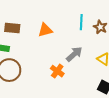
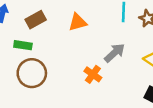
brown rectangle: (12, 28) -> (36, 20), turned -35

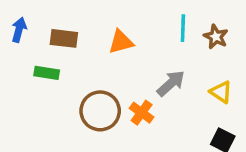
brown rectangle: (36, 20) -> (64, 38), turned 36
brown circle: (32, 73) -> (100, 111), moved

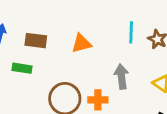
gray arrow: (171, 83) -> (121, 77), turned -55
orange cross: (142, 113) -> (98, 100), turned -36

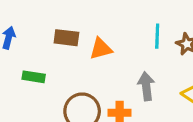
brown rectangle: (36, 41) -> (66, 38), moved

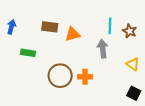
gray arrow: (146, 86) -> (103, 49), moved

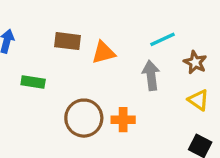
cyan line: (110, 26) -> (162, 39), turned 63
brown star: (130, 31) -> (195, 62), moved

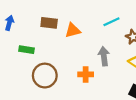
gray arrow: (151, 75) -> (104, 56), moved
brown circle: (84, 118) -> (45, 76), moved

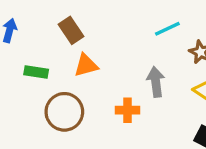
brown rectangle: (49, 23) -> (71, 30), turned 49
orange triangle: (73, 30) -> (86, 65), moved

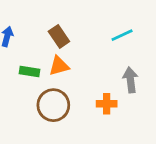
cyan line: (167, 29) -> (122, 35), moved
orange triangle: (86, 65) -> (59, 66), moved

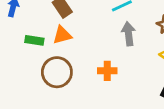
gray arrow: (130, 80) -> (129, 34), moved

